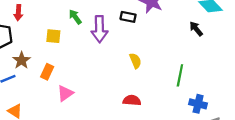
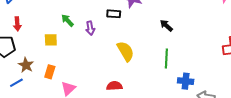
purple arrow: (99, 29) -> (90, 28), size x0.6
black arrow: (196, 29) -> (166, 25), moved
yellow semicircle: (135, 61) -> (125, 51), size x1.5
red semicircle: (132, 100) -> (114, 86), moved

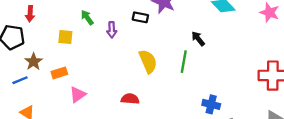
green line: (166, 59) -> (184, 62), moved
orange rectangle: (50, 72) -> (59, 73), turned 48

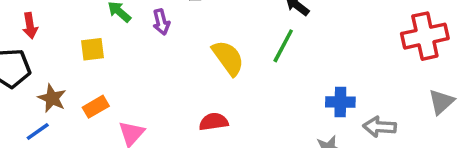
green line: (184, 62) -> (283, 46), turned 30

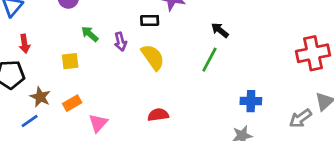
yellow semicircle: (228, 58) -> (153, 57), moved
gray arrow: (380, 127) -> (300, 118), moved, turned -40

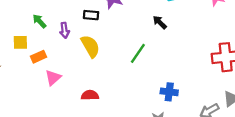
black arrow: (220, 30) -> (160, 22), moved
orange rectangle: (72, 103) -> (39, 57), moved
pink triangle: (98, 123) -> (53, 78), moved

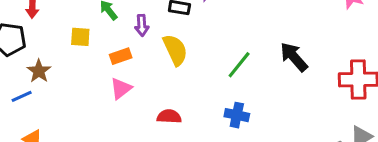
black arrow: (160, 22) -> (294, 57), moved, size x1.5
orange rectangle: (39, 57) -> (121, 56), moved
blue cross: (169, 92) -> (237, 115), moved

